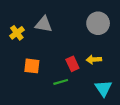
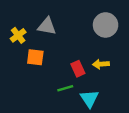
orange square: (32, 66) -> (35, 57), moved
cyan triangle: (103, 88) -> (89, 99), moved

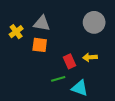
orange square: (35, 57) -> (40, 45), moved
cyan triangle: (89, 99) -> (80, 88), turned -36

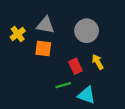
gray circle: (94, 22) -> (87, 31), moved
yellow arrow: (90, 57) -> (98, 62), turned 64

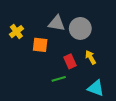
gray triangle: (45, 25) -> (57, 23), moved
cyan triangle: (87, 95) -> (96, 88), moved

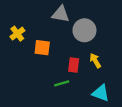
gray triangle: (57, 23) -> (61, 14), moved
red rectangle: (70, 61) -> (74, 65), turned 32

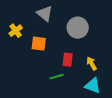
gray triangle: (61, 14) -> (45, 14), moved, turned 30
yellow arrow: (95, 61) -> (92, 64), moved

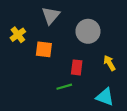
gray triangle: (45, 14) -> (51, 15), turned 30
yellow arrow: (92, 64) -> (109, 63), moved

